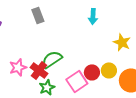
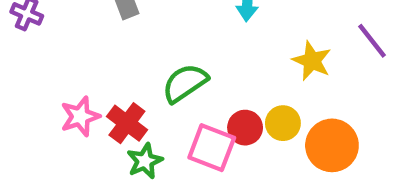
green semicircle: (52, 59) -> (185, 83), moved
pink square: (77, 81) -> (212, 148), turned -35

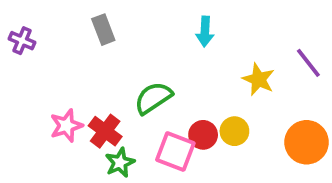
orange circle: (332, 145) -> (307, 142), moved

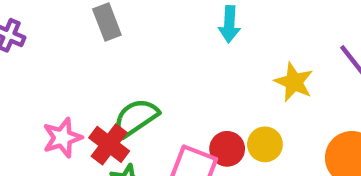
green semicircle: (153, 98) -> (136, 118), moved

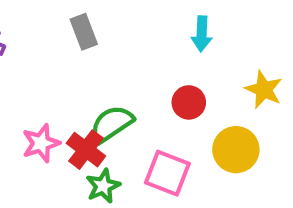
yellow circle: (265, 144) -> (236, 150), size x1.4
red circle: (227, 149) -> (189, 102), moved

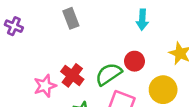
green semicircle: (112, 124) -> (109, 74), moved
red cross: (86, 150) -> (72, 75), moved

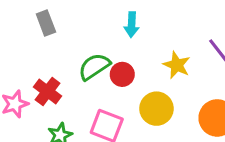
green semicircle: (109, 74) -> (94, 67), moved

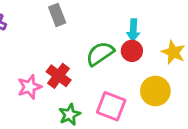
cyan arrow: (132, 25) -> (133, 30), moved
red circle: (122, 74) -> (132, 51), moved

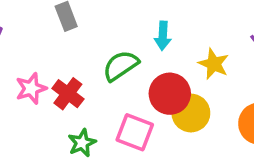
red circle: (132, 51) -> (170, 94), moved, size x1.5
pink star: (29, 87) -> (31, 88), moved

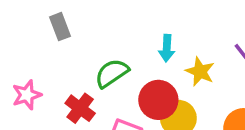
cyan arrow: (163, 36) -> (167, 48), moved
red cross: (68, 94) -> (80, 108), moved

